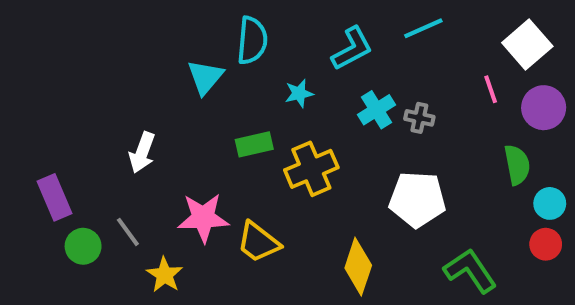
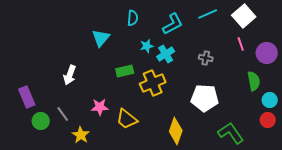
cyan semicircle: (252, 40) -> (133, 18), moved, size x0.7
white square: (527, 44) -> (244, 16), moved
cyan cross: (377, 110) -> (166, 54), moved
pink star: (203, 218) -> (100, 107), size x0.7

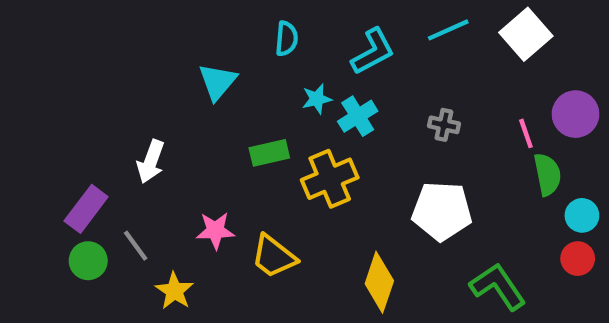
pink line: (241, 44) -> (526, 133), moved
purple rectangle: (27, 97) -> (86, 209), moved, turned 60

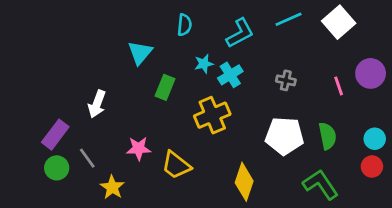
green rectangle: (269, 153) -> (165, 87), moved, turned -55
green semicircle: (547, 174) -> (327, 136), moved

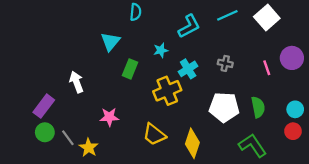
cyan semicircle: (184, 25) -> (136, 12), moved
cyan cross: (230, 75) -> (188, 69), moved
white arrow: (97, 104) -> (77, 82), turned 140
gray line: (87, 158) -> (68, 138), moved
yellow trapezoid: (176, 165) -> (154, 134), moved

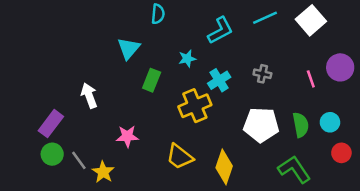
cyan circle: (295, 109) -> (330, 122), moved

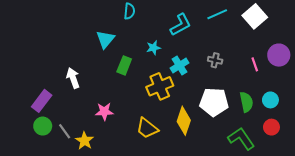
red circle: (341, 153) -> (271, 127), moved
yellow diamond: (224, 167) -> (184, 121), moved

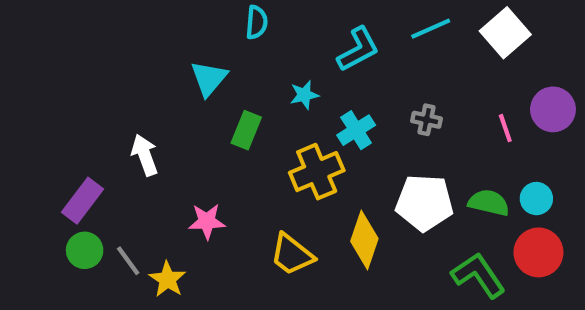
green semicircle: (246, 102) -> (489, 203), turned -66
red circle: (271, 127) -> (538, 252), size x1.5

